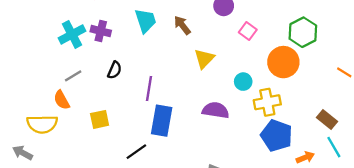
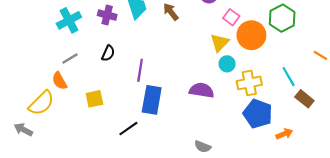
purple cross: (101, 31) -> (107, 15), moved
yellow triangle: (204, 59) -> (220, 43), moved
orange circle: (283, 62) -> (251, 35), moved
yellow semicircle: (42, 124) -> (41, 103), turned -44
cyan line: (334, 147) -> (289, 77), moved

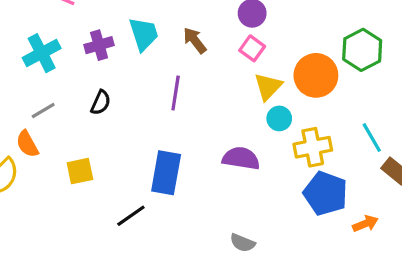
purple cross: (107, 15) -> (99, 45), turned -30
pink square: (231, 17) -> (252, 48), moved
purple line: (140, 70) -> (176, 93), moved

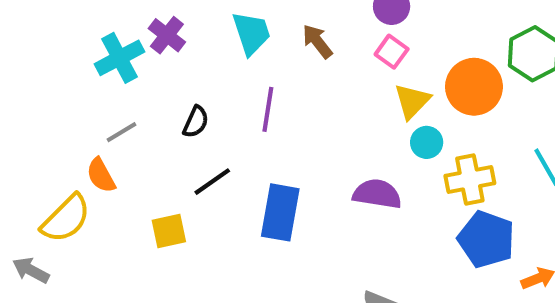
purple cross: (99, 45) -> (167, 35), moved, turned -36
purple line: (176, 93) -> (268, 109), moved
yellow square: (80, 171) -> (169, 231), moved
black line: (131, 216) -> (212, 182), moved

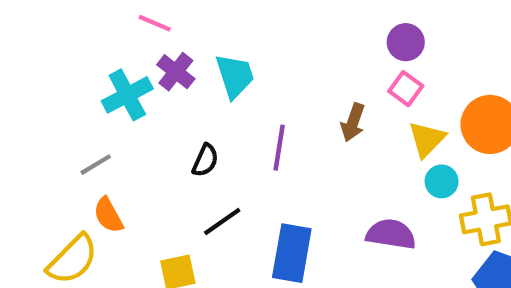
cyan trapezoid: (251, 33) -> (235, 76), moved
brown arrow: (317, 41) -> (353, 122), moved, turned -123
gray line: (122, 132) -> (96, 165), moved

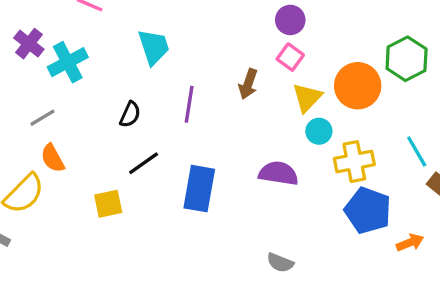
purple cross: (176, 72) -> (29, 44), moved

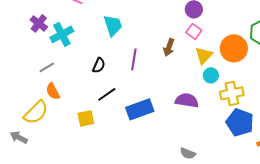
blue rectangle: (199, 189) -> (140, 109), turned 60

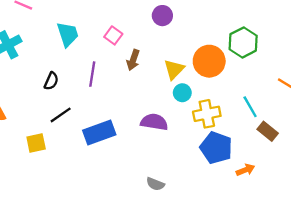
pink square: (194, 31) -> (113, 35), moved

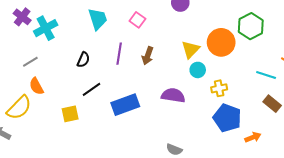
brown arrow: (133, 60) -> (148, 56), moved
cyan line: (250, 107) -> (266, 75), moved, turned -42
yellow cross: (207, 114) -> (219, 88), size x0.7

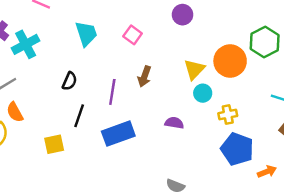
purple line: (119, 54) -> (112, 92), moved
black line: (92, 89) -> (79, 116), turned -36
purple semicircle: (173, 95) -> (174, 123), size x0.7

